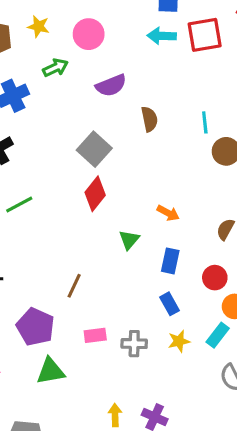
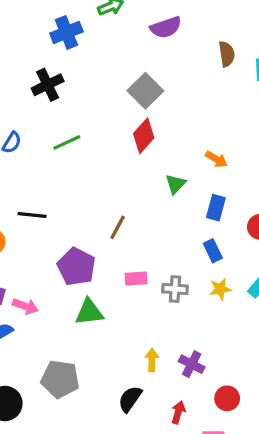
brown semicircle: (149, 119) -> (227, 54), moved

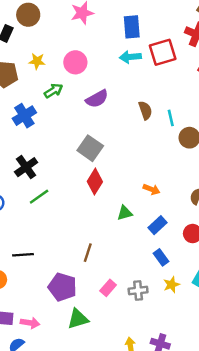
black cross: (48, 85) -> (26, 167), moved
green triangle: (176, 184) -> (125, 213), turned 42
blue rectangle: (216, 208) -> (158, 225), turned 42
pink rectangle: (136, 279) -> (108, 288), turned -35

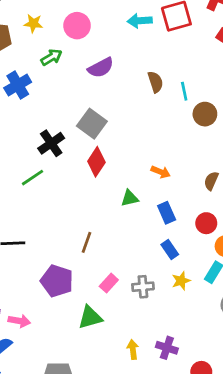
black cross: (26, 167) -> (51, 143), moved
blue rectangle: (158, 225) -> (167, 213), turned -72
green triangle: (78, 319) -> (90, 317), moved

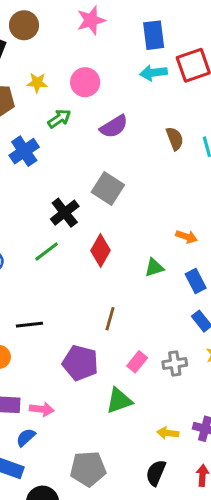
red diamond: (96, 162) -> (100, 251), moved
yellow arrow: (133, 350) -> (168, 433), turned -72

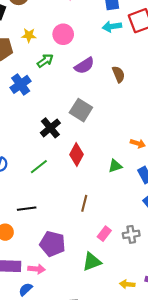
brown semicircle: (175, 139) -> (119, 74), moved
green line: (47, 251) -> (39, 167), moved
purple pentagon: (80, 363) -> (53, 244), moved

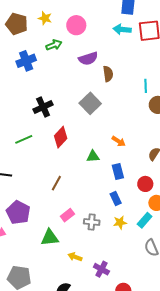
brown semicircle: (119, 74) -> (108, 74), moved
gray square: (81, 110) -> (90, 103), moved
yellow arrow: (127, 284) -> (75, 257), moved

